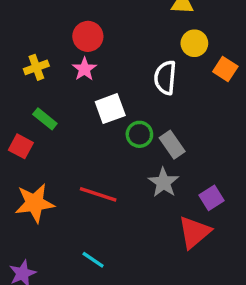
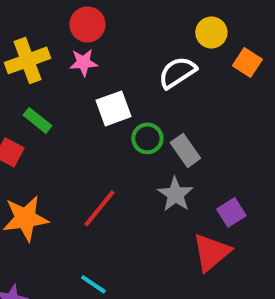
yellow cross: (36, 67) -> (28, 60), size x1.5
pink star: (84, 69) -> (83, 62), turned 30
white semicircle: (165, 78) -> (177, 72), turned 52
red line: (98, 194) -> (99, 208), turned -69

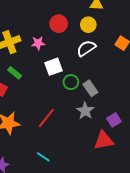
red circle: (87, 24) -> (59, 24), moved
yellow circle: (211, 32) -> (88, 25), moved
red triangle: (211, 252) -> (104, 140), turned 30

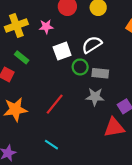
white semicircle: (86, 48) -> (92, 45), moved
gray rectangle: (90, 88) -> (100, 73), turned -49
gray star: (85, 111) -> (95, 97), turned -30

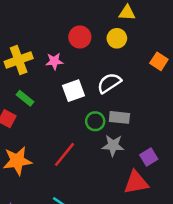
green circle: (80, 67) -> (95, 121), moved

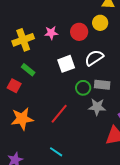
red circle: (80, 37) -> (79, 32), moved
pink star: (54, 61) -> (51, 33), moved

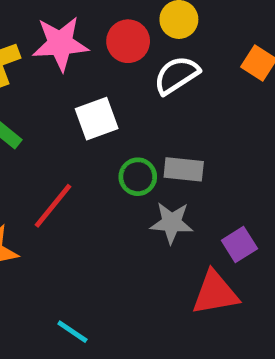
pink star: (51, 33) -> (60, 44), size x1.6
white semicircle: (94, 58) -> (176, 75), moved
red line: (59, 114) -> (53, 206), moved

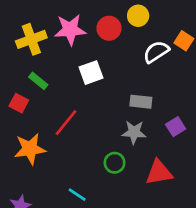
white semicircle: (176, 75) -> (156, 52), moved
green circle: (138, 177) -> (115, 163), moved
purple square: (239, 244) -> (176, 127), moved

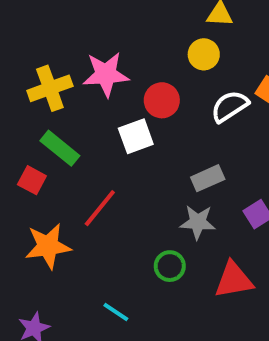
red circle: (109, 28) -> (162, 100), moved
green rectangle: (38, 81) -> (60, 148), size x1.4
gray rectangle: (141, 102) -> (208, 178), turned -30

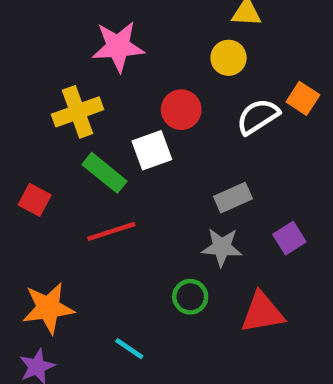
pink star: (106, 74) -> (118, 47), moved
yellow cross: (50, 88) -> (77, 112), moved
green rectangle: (60, 148) -> (105, 173), moved
red line: (100, 208) -> (111, 231), turned 33
orange star: (48, 246) -> (48, 308), moved

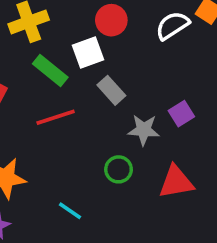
gray rectangle: (233, 198) -> (111, 90), moved, turned 72
purple square: (289, 238) -> (181, 114), moved

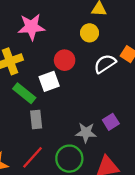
gray rectangle: (111, 90) -> (36, 119), moved, turned 36
red line: (56, 117) -> (33, 157), moved, turned -30
green circle: (119, 169) -> (69, 159), size x1.5

